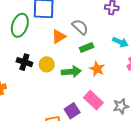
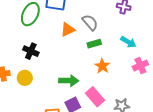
yellow circle: (47, 64) -> (25, 78), moved
green arrow: (71, 72) -> (69, 81), moved

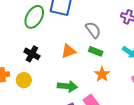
orange triangle: (68, 30) -> (68, 51), moved
green rectangle: (94, 44) -> (96, 51), turned 32

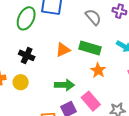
gray semicircle: (93, 30) -> (93, 17), moved
green rectangle: (96, 51) -> (90, 48), size x1.5

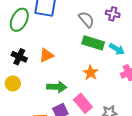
green rectangle: (90, 48) -> (93, 43), moved
orange triangle: (63, 50) -> (46, 55), moved

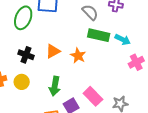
orange star: (91, 73) -> (78, 56), moved
green arrow: (57, 87) -> (55, 86), moved, turned 102

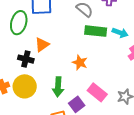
orange triangle: (53, 51) -> (42, 45), moved
orange star: (78, 56) -> (80, 63), moved
yellow circle: (22, 82) -> (25, 86), size x1.5

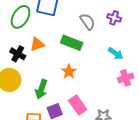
green rectangle: (96, 31) -> (72, 43), moved

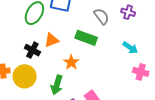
orange star: (69, 72) -> (71, 62), moved
pink cross: (126, 78) -> (141, 72), turned 35

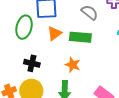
orange triangle: (52, 40) -> (54, 33), moved

